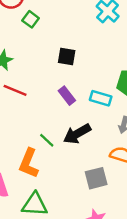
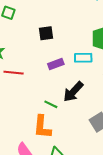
purple rectangle: (67, 96) -> (56, 64), turned -56

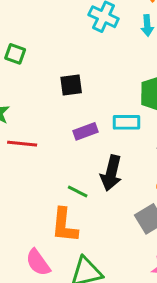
black arrow: (73, 92) -> (111, 173), turned -30

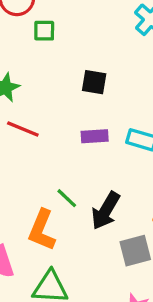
green square: (15, 54) -> (44, 31), turned -36
black arrow: (111, 173) -> (106, 211), moved

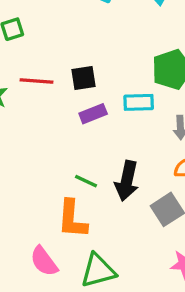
black square: (94, 82) -> (84, 78), moved
red line: (23, 129) -> (37, 81), moved

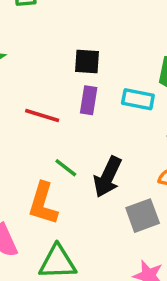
red line: (37, 81) -> (42, 115), moved
purple rectangle: (93, 114) -> (89, 100), turned -72

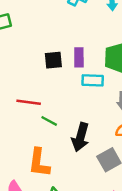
purple rectangle: (89, 100) -> (79, 57), moved
green line: (66, 168) -> (49, 121), moved

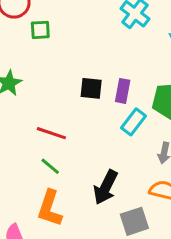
cyan rectangle: (93, 80) -> (134, 122), turned -65
green line: (49, 121) -> (50, 166), moved

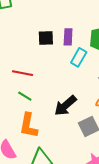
black arrow: (106, 187) -> (65, 106), turned 30

